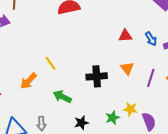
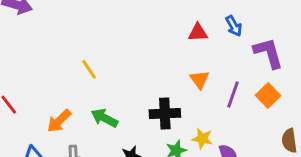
blue arrow: (151, 39) -> (234, 26), moved
black cross: (97, 76) -> (165, 113), moved
orange arrow: (29, 81) -> (59, 121), moved

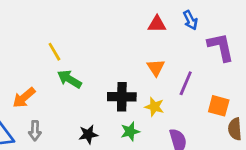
orange square: (268, 96) -> (219, 106), moved, turned -35
green arrow: (104, 118) -> (69, 79), moved
yellow star: (202, 139) -> (154, 107), moved

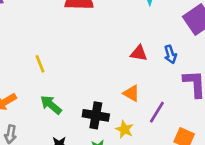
orange triangle: (156, 68) -> (131, 93), turned -36
green arrow: (69, 79) -> (51, 105), moved

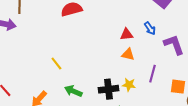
orange triangle: (131, 93) -> (128, 54), moved
yellow star: (124, 129) -> (129, 85), moved

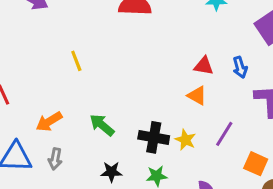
yellow line: (56, 63) -> (76, 61), moved

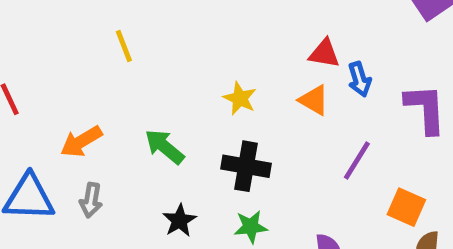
blue arrow: (240, 67) -> (360, 79), moved
yellow star: (185, 140) -> (240, 98), moved
black star: (111, 172) -> (180, 220), turned -30

